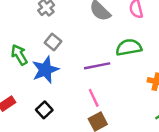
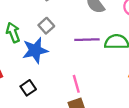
purple line: (97, 66) -> (87, 40), moved

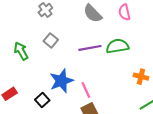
blue star: (35, 50) -> (61, 81), moved

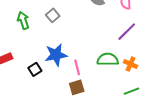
green semicircle: (117, 46) -> (108, 59), moved
purple line: (90, 48) -> (127, 32), moved, turned -45

